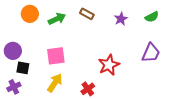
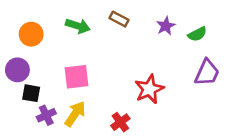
orange circle: (30, 14) -> (31, 34), moved
green semicircle: (152, 17) -> (197, 34), moved
green arrow: (57, 19) -> (78, 26), turned 42
purple cross: (14, 87) -> (46, 115), moved

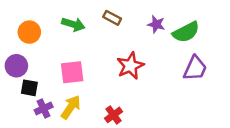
purple star: (166, 26) -> (156, 24), turned -30
green semicircle: (197, 34) -> (186, 32), size x1.5
red star: (149, 89) -> (130, 66), moved

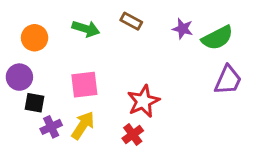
red star: (130, 66) -> (143, 101), moved

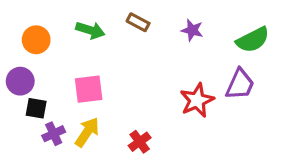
green semicircle: (217, 38) -> (253, 40), moved
red star: (143, 101) -> (197, 100), moved

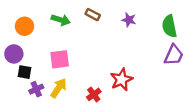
green semicircle: (253, 40) -> (169, 26), turned 105
purple trapezoid: (240, 84) -> (174, 55), moved
red star: (197, 100) -> (121, 80), moved

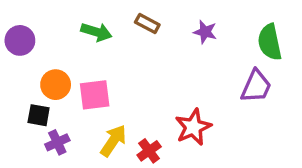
orange circle: (25, 26) -> (56, 85), moved
purple circle: (14, 54) -> (20, 40), moved
purple trapezoid: (174, 55) -> (256, 86), moved
yellow arrow: (59, 88) -> (113, 141), moved

